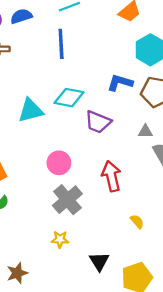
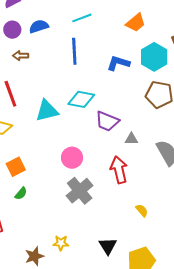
blue L-shape: (120, 83) -> (118, 63), moved
gray triangle: (145, 131) -> (131, 139), moved
yellow star: (60, 239) -> (61, 243), moved

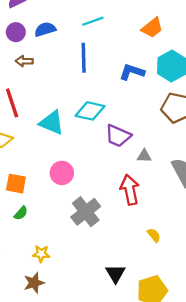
cyan triangle: (47, 111) -> (52, 123), turned 35
pink circle: (72, 158) -> (62, 173), moved
orange square: (16, 167) -> (16, 184), turned 36
yellow star: (61, 243) -> (41, 254), moved

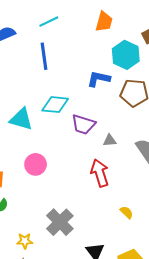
orange trapezoid: (152, 28) -> (104, 22), turned -30
blue L-shape: (132, 72) -> (99, 79), moved
gray cross: (86, 212) -> (60, 222), moved

